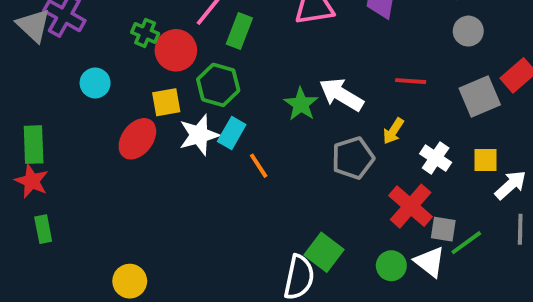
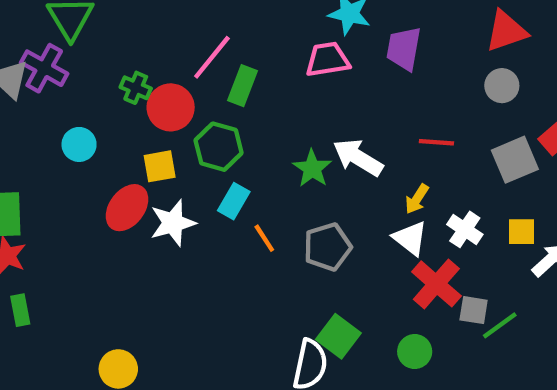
white star: (199, 135) -> (173, 223), moved
gray pentagon: (353, 158) -> (327, 247), moved
white triangle: (430, 262) -> (410, 238), moved

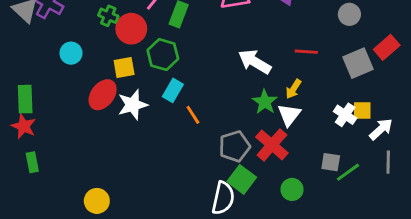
green star: (312, 168) -> (265, 102), moved
white cross: (465, 229) -> (345, 115), moved
white triangle: (410, 238) -> (289, 115), turned 30
gray pentagon: (327, 247) -> (235, 146), moved
red cross: (436, 284) -> (272, 145), moved

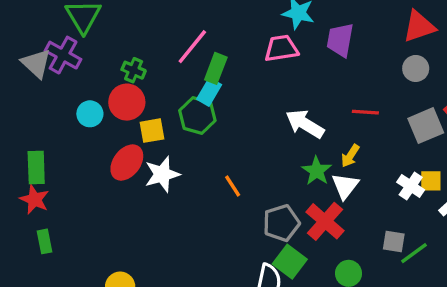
red circle: (131, 29) -> (127, 102), moved
cyan rectangle: (173, 90) -> (209, 92), moved

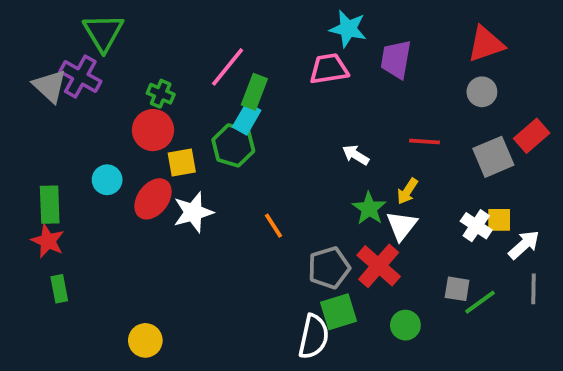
cyan circle: (90, 114) -> (107, 180), moved
white arrow: (305, 124) -> (356, 155), size x0.6
green square: (290, 262) -> (338, 312), turned 36

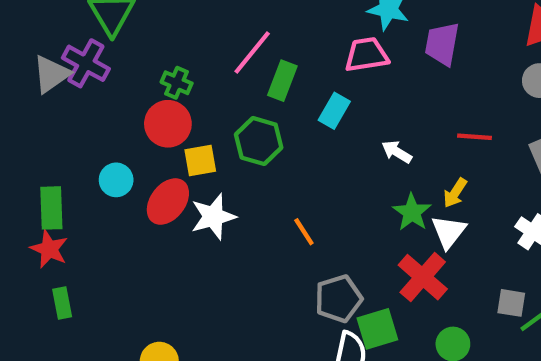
gray triangle: (50, 86) -> (51, 74), turned 42
cyan rectangle: (247, 119) -> (334, 111), moved
gray pentagon: (329, 268) -> (338, 299), moved

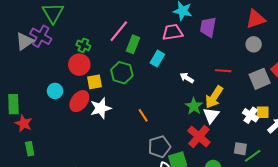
yellow arrow: (455, 193) -> (214, 97), size x1.6
green rectangle: (51, 208) -> (13, 104), moved

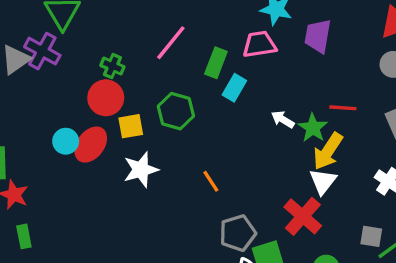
green rectangle: (133, 44) -> (216, 63), moved
red ellipse: (79, 101) -> (91, 145), moved
green star: (194, 106) -> (313, 128), moved

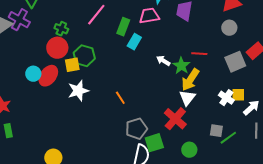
green hexagon: (176, 111) -> (84, 56), moved

